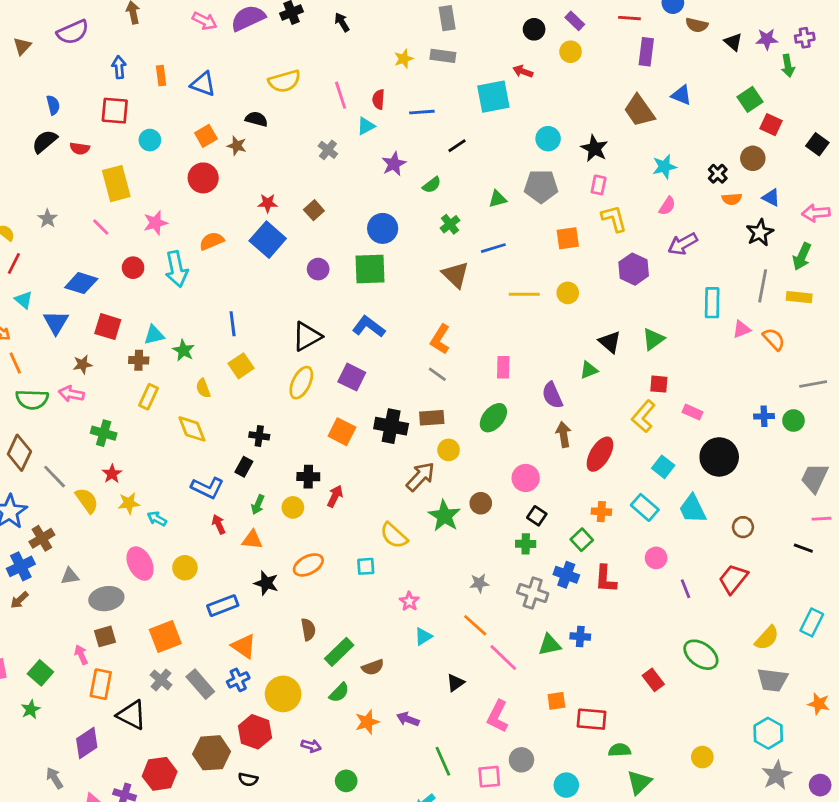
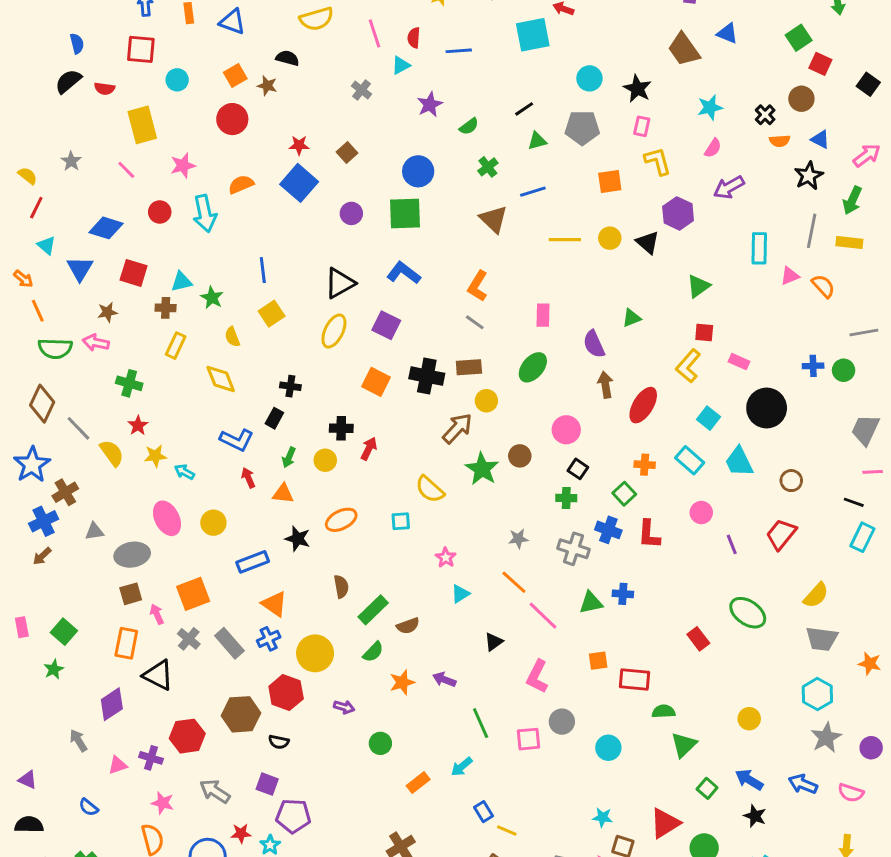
black line: (457, 146) -> (524, 109), moved
pink arrow: (816, 213) -> (867, 155), turned 148
black triangle: (610, 342) -> (648, 242), moved
cyan rectangle: (812, 622) -> (862, 537), moved
pink arrow: (81, 655) -> (157, 614), moved

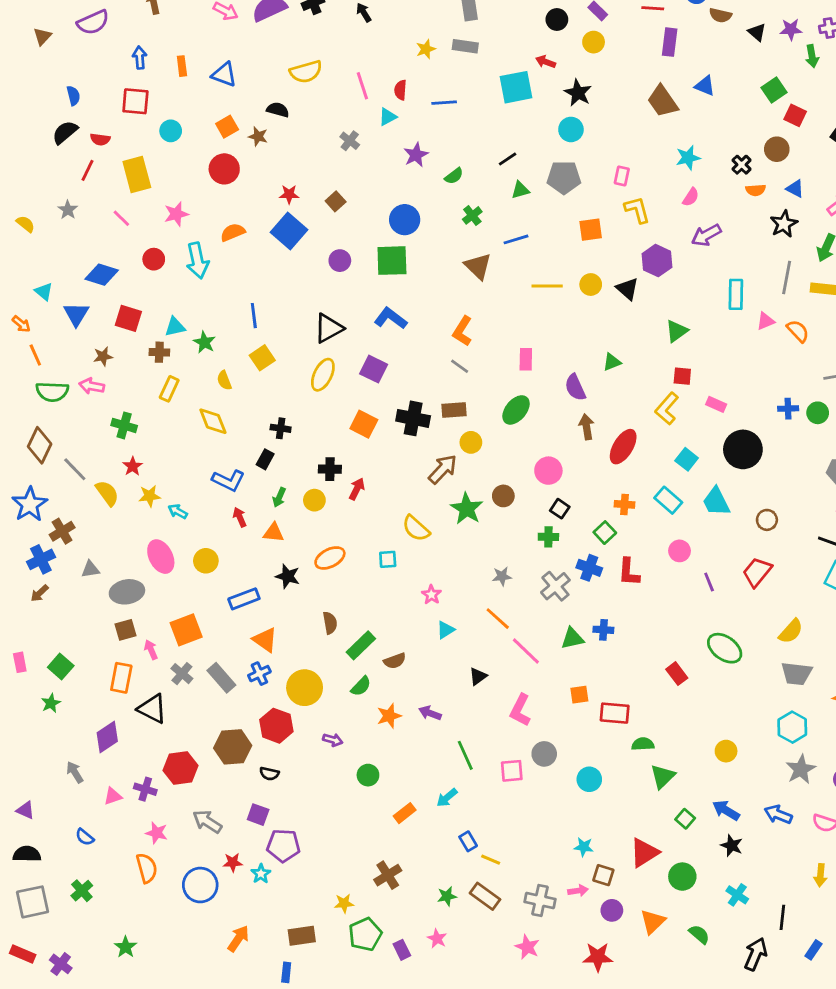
black star: (637, 89) -> (578, 93), moved
red line: (36, 208) -> (87, 170), moved
gray cross: (573, 549) -> (555, 586), turned 32

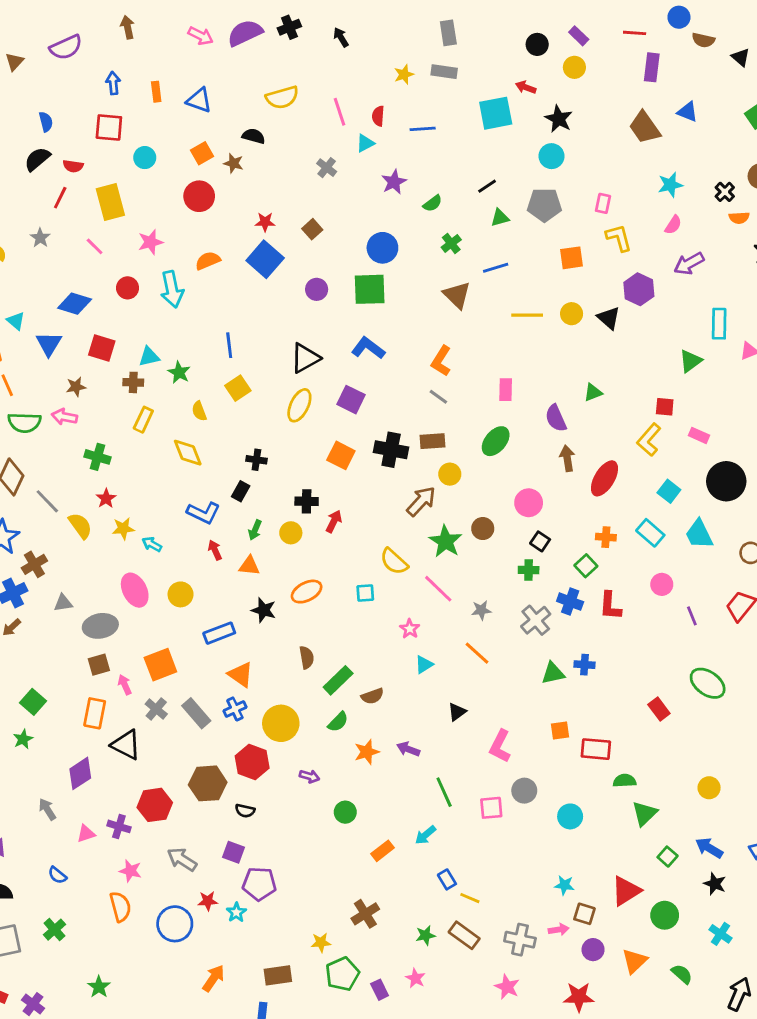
green triangle: (677, 331) -> (690, 361), moved
pink line: (526, 651) -> (438, 589), moved

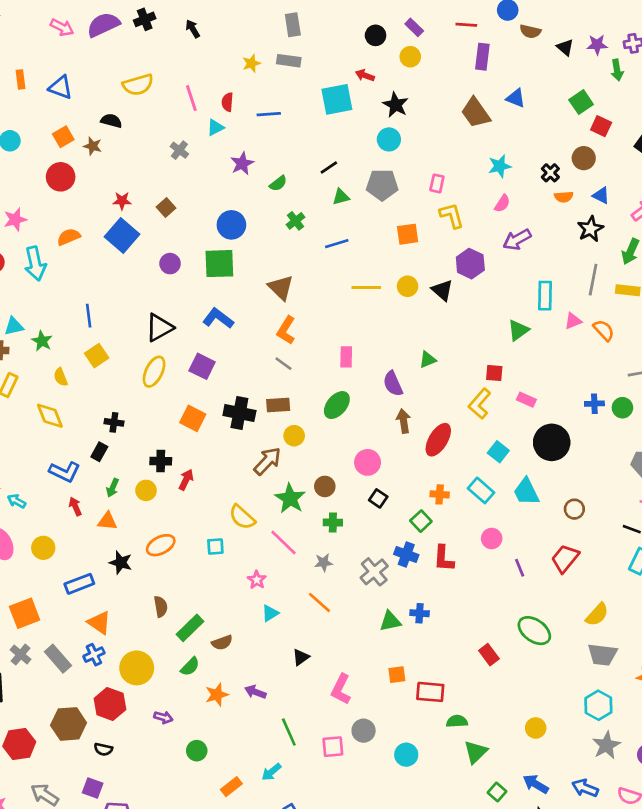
brown triangle: (457, 295) -> (281, 288), moved
green cross: (529, 570) -> (333, 522), moved

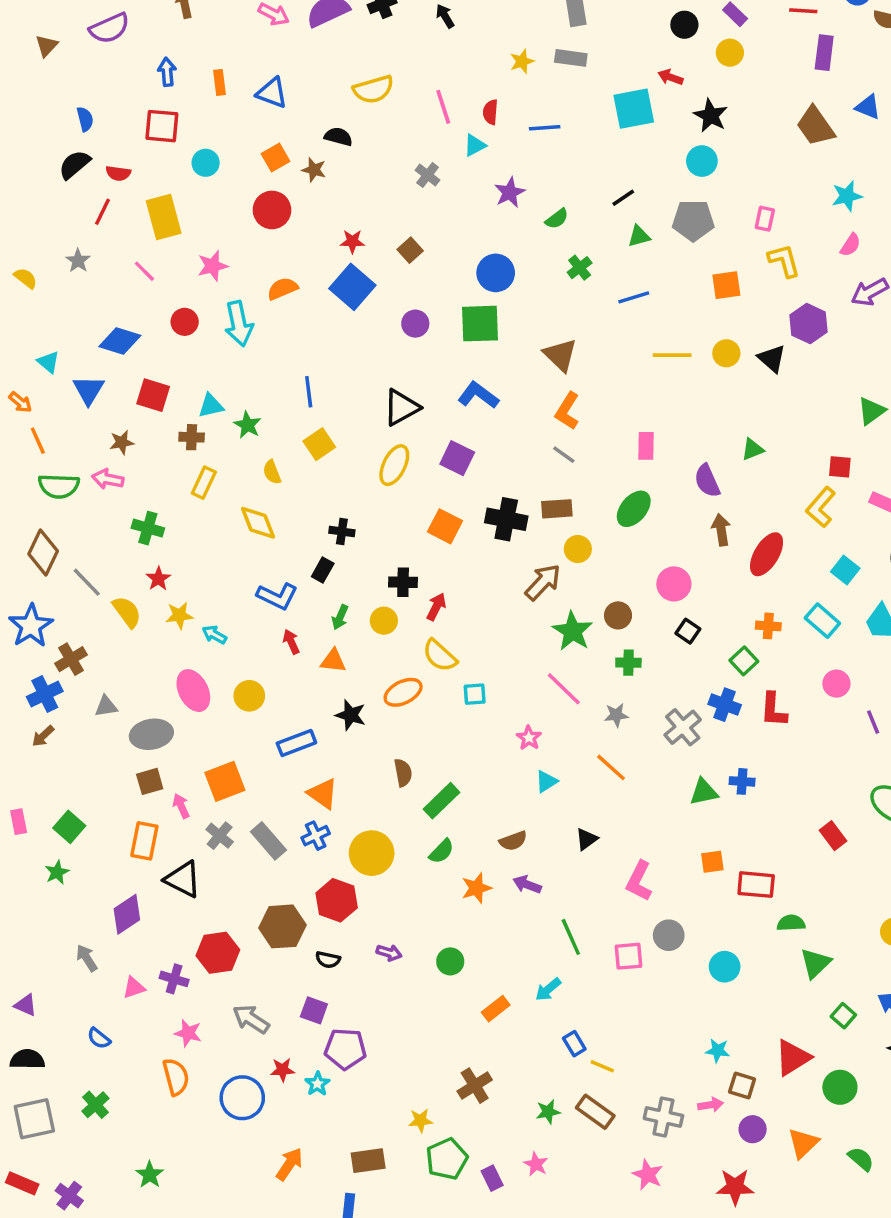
yellow semicircle: (242, 517) -> (440, 656), moved
brown semicircle: (222, 643) -> (513, 841), moved
purple arrow: (163, 717) -> (389, 953), moved

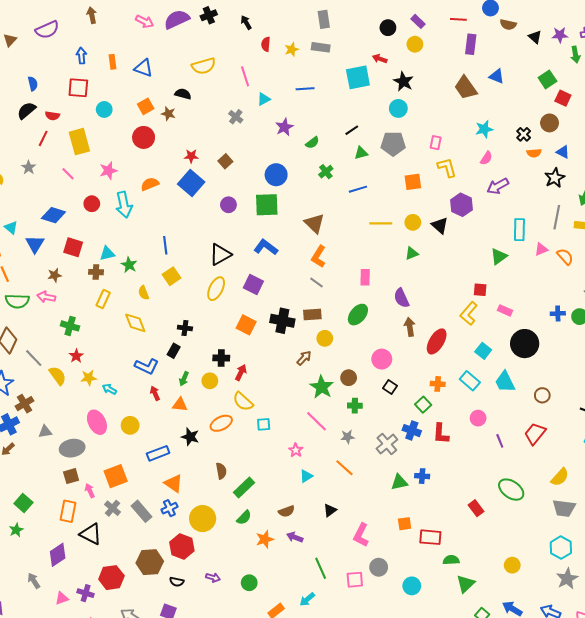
red semicircle: (490, 112) -> (266, 44), moved
green triangle: (753, 449) -> (412, 253), moved
brown arrow: (543, 582) -> (304, 358), size x0.7

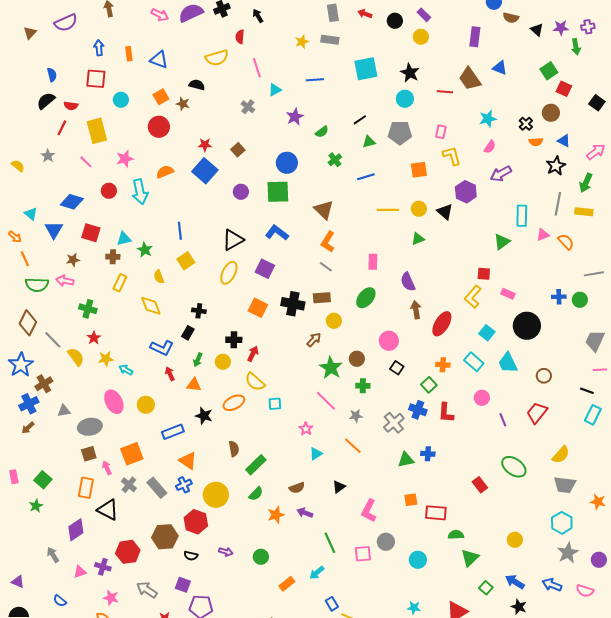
red line: (458, 19) -> (445, 92), moved
red semicircle: (266, 44) -> (240, 37), moved
red arrow: (380, 59) -> (365, 14), moved

